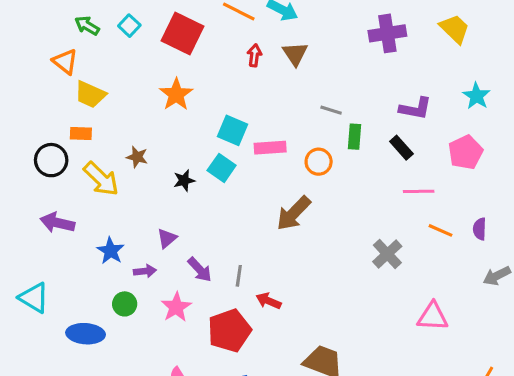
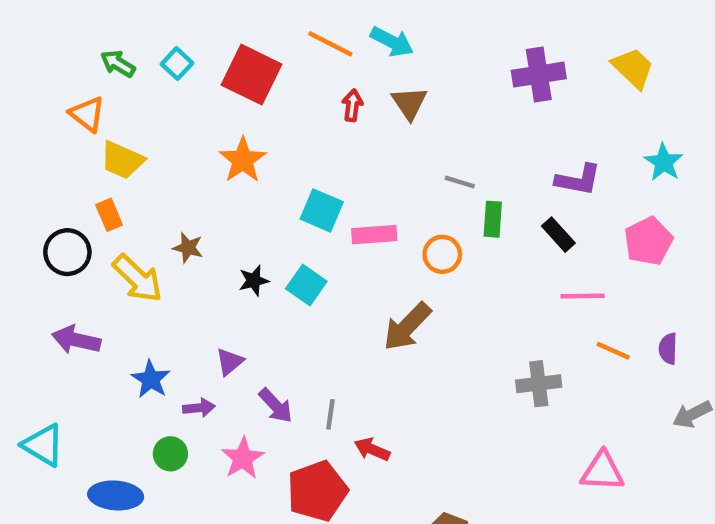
orange rectangle: (81, 134) -> (109, 215), turned 65
cyan square: (222, 168) -> (306, 285), moved
gray cross: (387, 254) -> (539, 384), turned 36

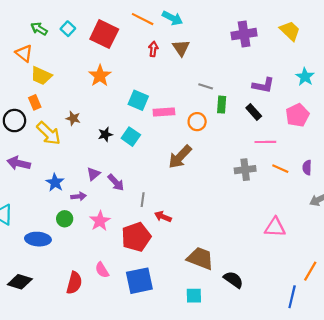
gray cross: (539, 384) -> (245, 170), moved
purple arrow: (276, 406) -> (116, 182), moved

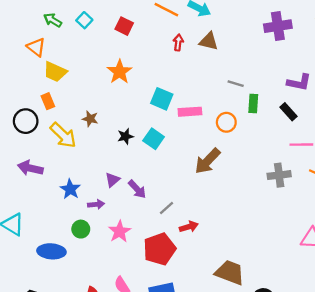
red square: (104, 34) -> (124, 26), size x0.6
brown triangle: (181, 48) -> (209, 41), turned -42
gray line: (143, 200) -> (166, 208), turned 40
red arrow: (163, 217) -> (189, 227), turned 140

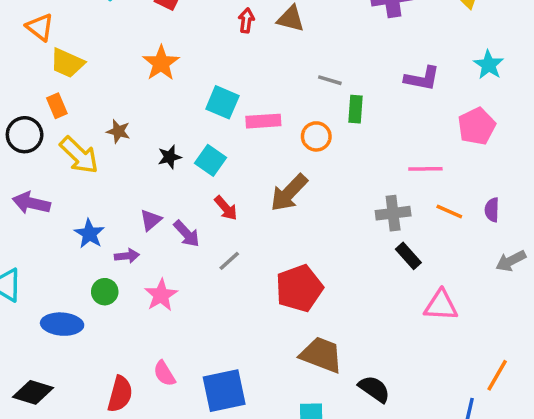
black rectangle: (288, 112) -> (408, 256), moved
red arrow: (189, 227) -> (226, 208), moved, turned 66
red pentagon: (159, 249) -> (299, 288), moved

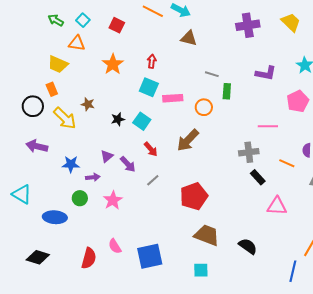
red arrow: (246, 20) -> (152, 61), moved
orange triangle: (40, 27) -> (77, 43), moved, turned -30
orange line: (449, 211) -> (287, 163), moved
blue star: (89, 234) -> (71, 164), turned -30
black semicircle: (374, 389) -> (248, 246), moved

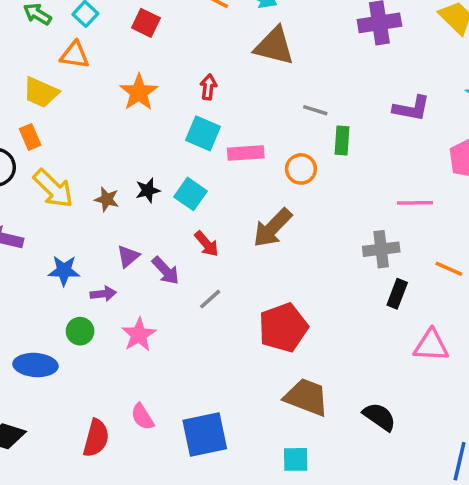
brown triangle: (189, 38) -> (274, 46), size x1.4
brown star: (88, 104) -> (107, 199), moved
black rectangle: (258, 177) -> (397, 294), turned 63

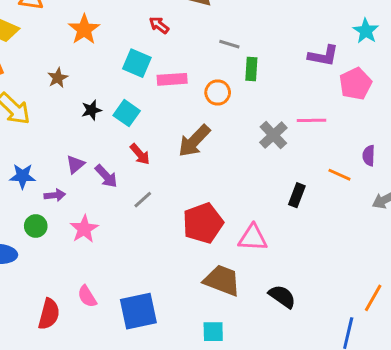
red arrow: (208, 87) -> (159, 25), moved, turned -60
purple L-shape: (411, 108) -> (323, 56), moved
brown star: (107, 199) -> (58, 78), moved, turned 30
gray cross: (381, 249) -> (273, 135), moved, turned -36
pink triangle: (431, 345) -> (253, 238), moved

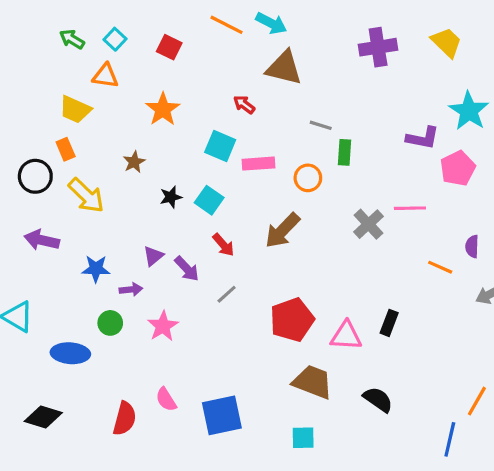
cyan star: (366, 31) -> (469, 111), size x1.4
black rectangle: (297, 195) -> (389, 323), moved

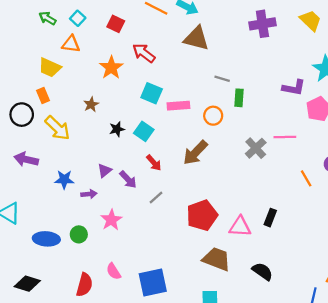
red arrow: (244, 105) -> (144, 53), moved, size x1.5
orange line: (440, 267) -> (306, 178), turned 36
green circle: (110, 323) -> (79, 234), moved

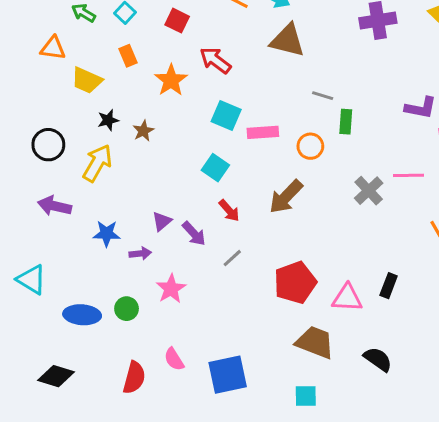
orange triangle: (71, 44) -> (53, 48), moved
orange rectangle: (43, 96) -> (128, 56), moved
yellow arrow: (58, 128) -> (97, 163), turned -104
black star: (117, 129) -> (108, 120), moved

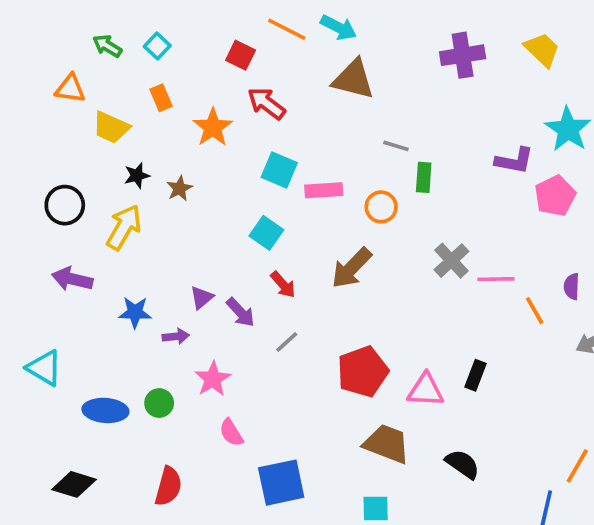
red square: (177, 21) -> (241, 55), moved
pink line: (408, 175) -> (496, 279), moved
pink semicircle: (174, 359) -> (231, 433), moved

